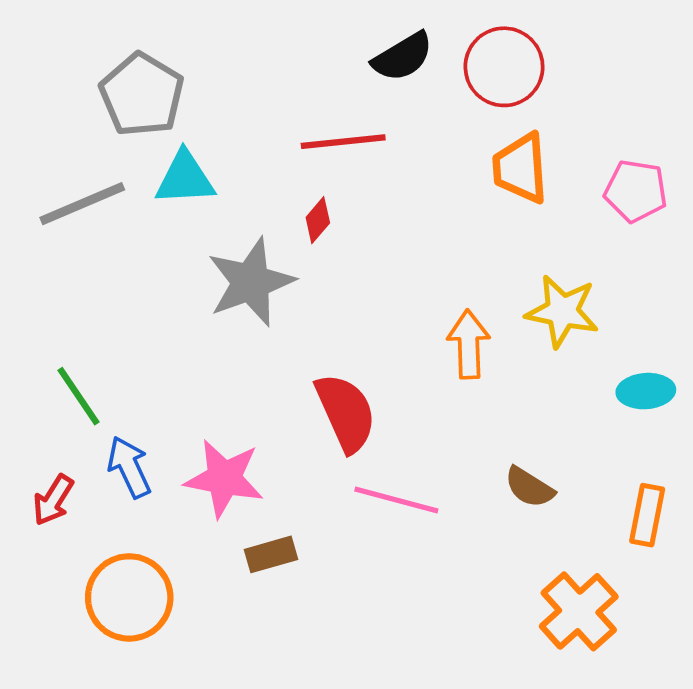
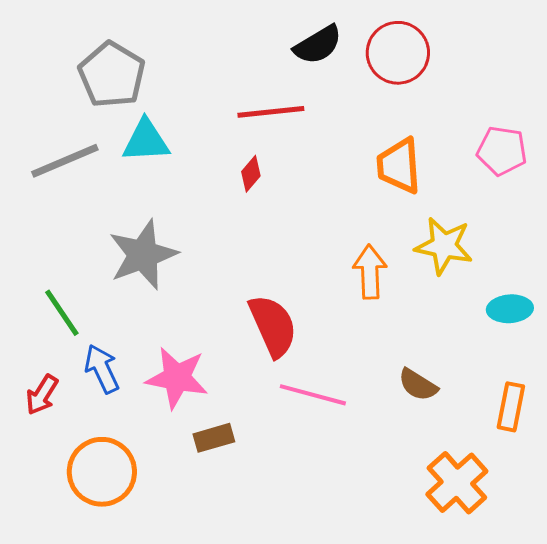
orange trapezoid: (520, 168) -> (399, 166), moved
gray star: (251, 282) -> (143, 255), moved

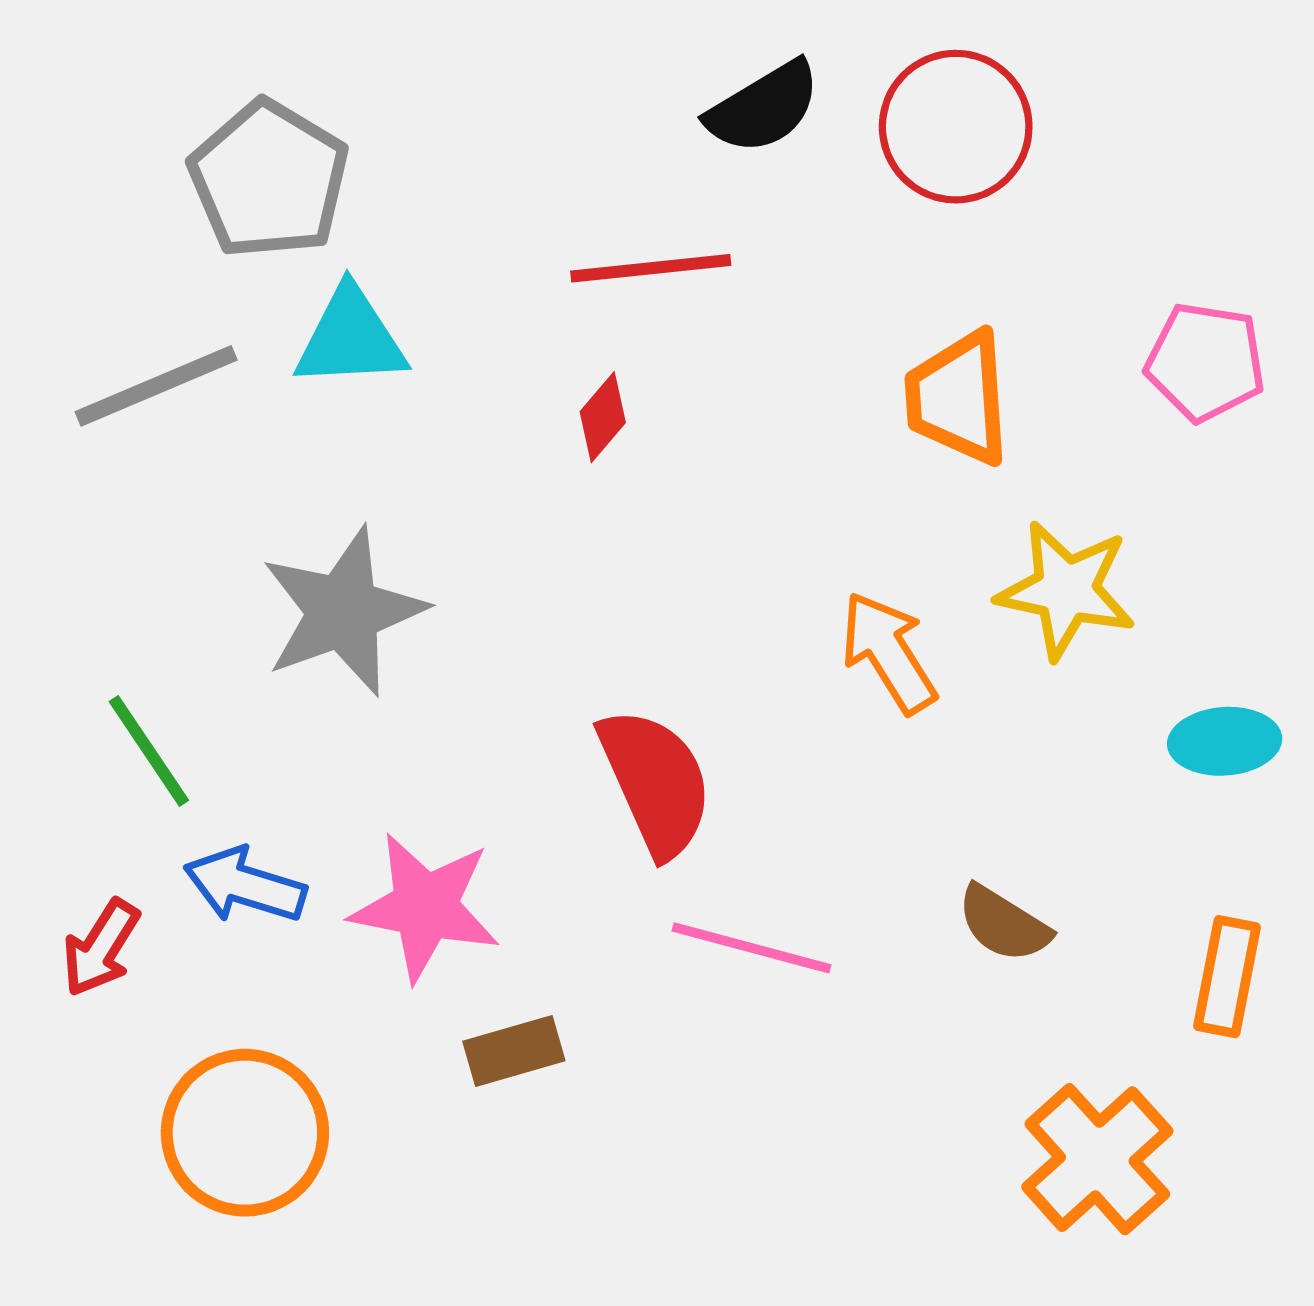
orange arrow: (370, 272) -> (888, 652), turned -30
blue arrow: (102, 369) -> (245, 885), turned -48

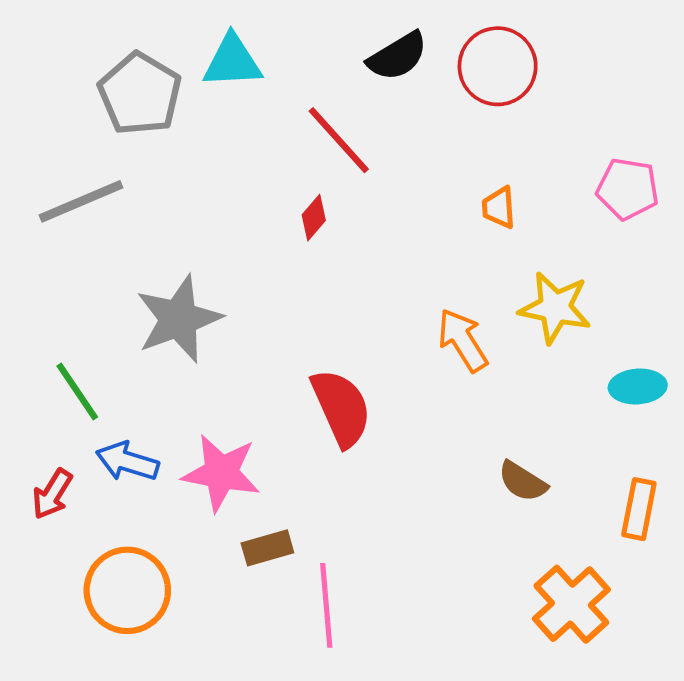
red line: (651, 268) -> (339, 140), turned 54
cyan triangle: (351, 338) -> (232, 61), moved
orange trapezoid: (958, 398) -> (499, 208), size x0.6
pink line: (752, 948) -> (326, 605), moved, turned 70

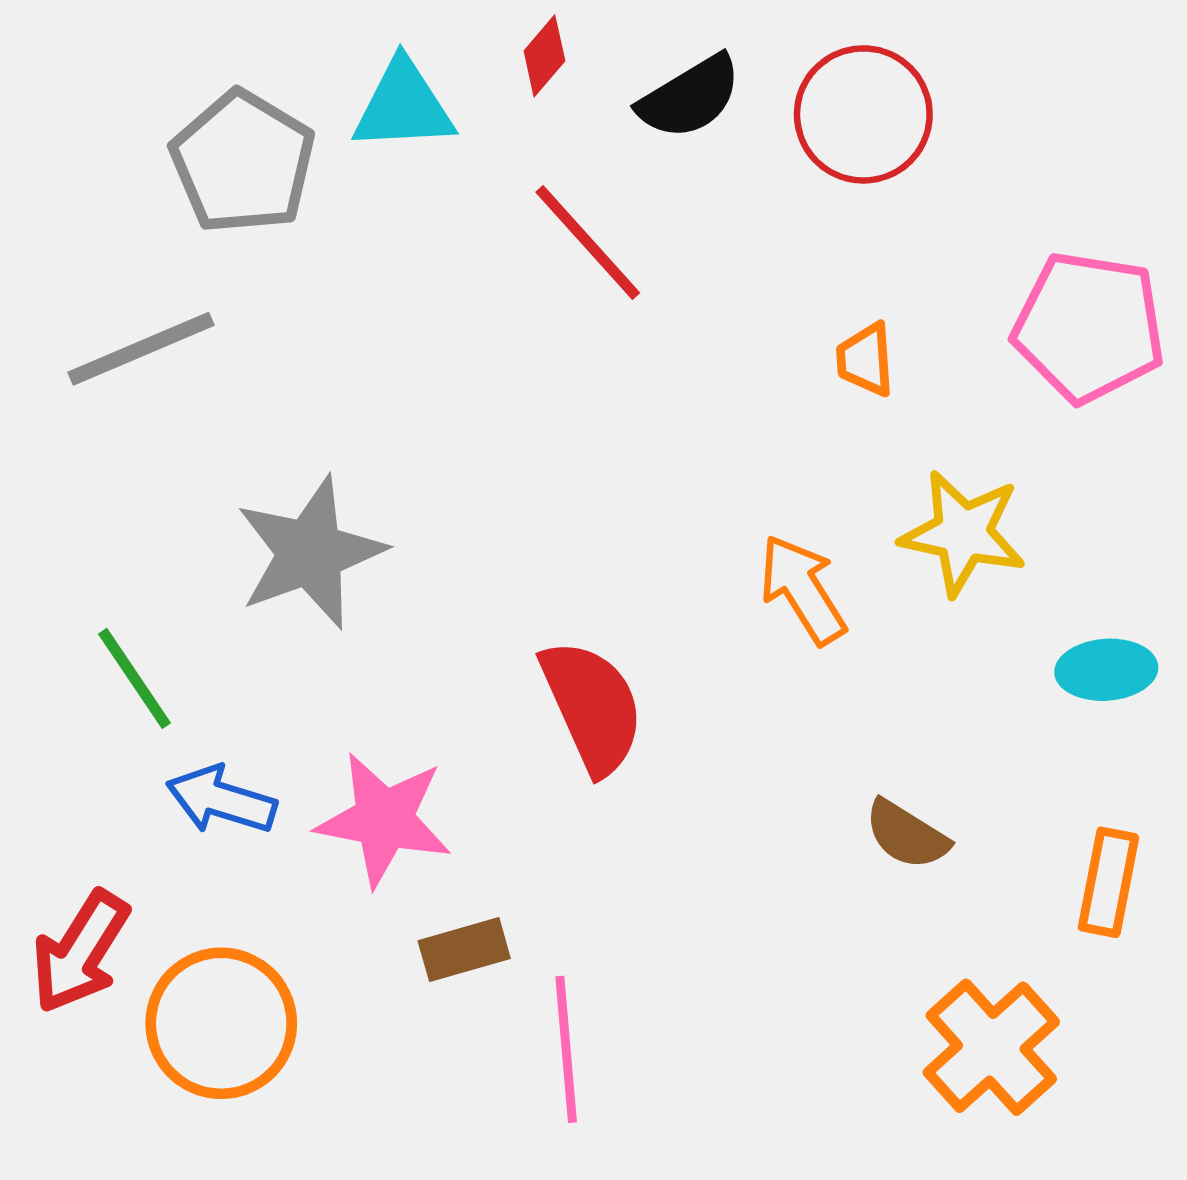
pink pentagon: (628, 189) -> (1089, 327), size x1.4
red diamond: (314, 218) -> (544, 56), moved
red arrow: (52, 494) -> (80, 952), moved, size x1.4

